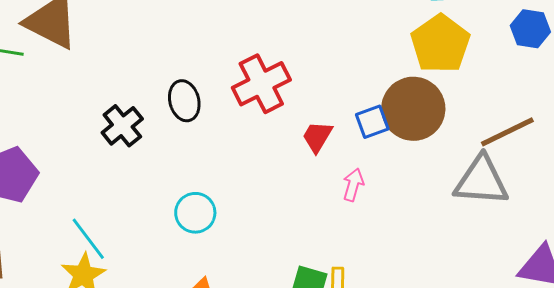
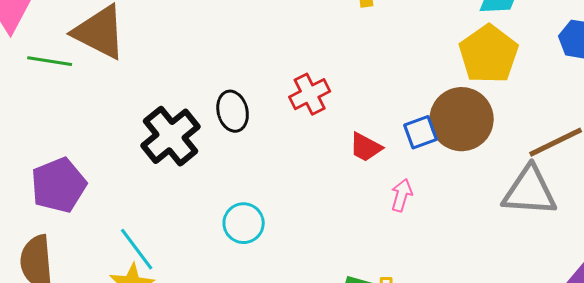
red cross: (261, 84) -> (310, 94), size x0.7
black cross: (122, 126) -> (171, 136), size x1.4
red trapezoid: (317, 137) -> (366, 147), turned -93

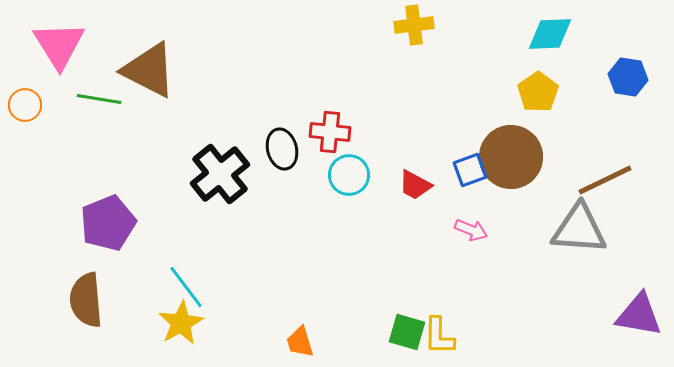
yellow pentagon: (489, 54) -> (538, 92), size x0.7
red cross: (310, 94) -> (330, 132), moved, turned 33
pink arrow: (402, 195) -> (471, 230), moved, turned 96
cyan circle: (244, 223) -> (349, 175), moved

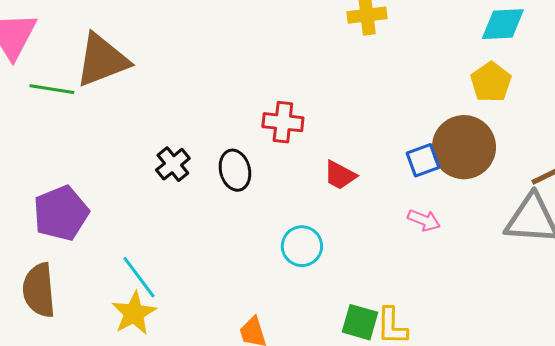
brown triangle: (149, 70) -> (102, 60), turned -48
black ellipse: (282, 149) -> (235, 170), moved
black cross: (220, 174) -> (173, 164), size x0.6
cyan circle: (349, 175) -> (302, 246), moved
red trapezoid: (415, 185) -> (340, 175), moved

